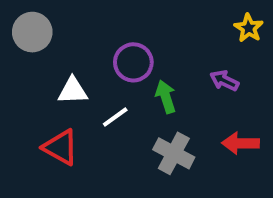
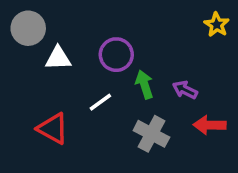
purple arrow: (224, 81) -> (185, 90), moved
white triangle: (73, 91) -> (58, 58), moved

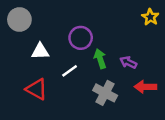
white triangle: (58, 58) -> (40, 51), moved

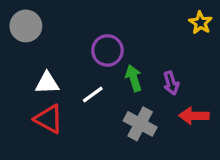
white triangle: (40, 51) -> (47, 83), moved
purple arrow: (128, 62) -> (171, 83), turned -133

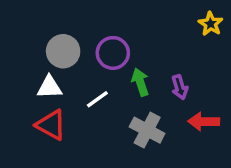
gray circle: (26, 26) -> (63, 51), moved

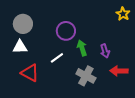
gray circle: (63, 51) -> (23, 24), moved
white triangle: (49, 87) -> (20, 47), moved

